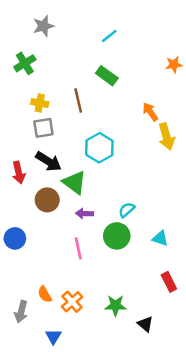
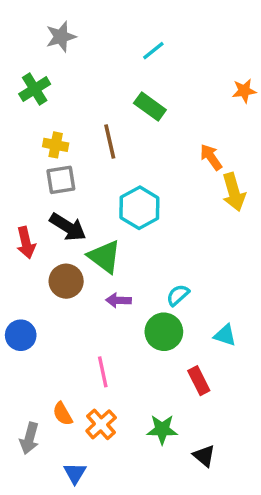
pink line: (78, 248) -> (103, 372), moved
red rectangle: (169, 282) -> (199, 381), moved

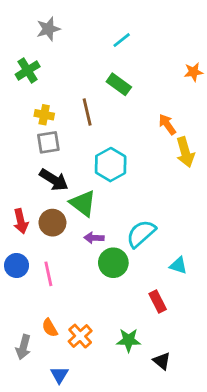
red arrow: (26, 243) -> (21, 221), moved
cyan semicircle: (178, 295) -> (141, 234), size x1.6
green circle: (164, 332) -> (113, 263), moved
pink line: (103, 372) -> (48, 274), moved

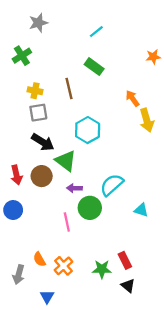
pink line: (48, 274) -> (67, 222), moved
red rectangle: (158, 301) -> (125, 260), moved

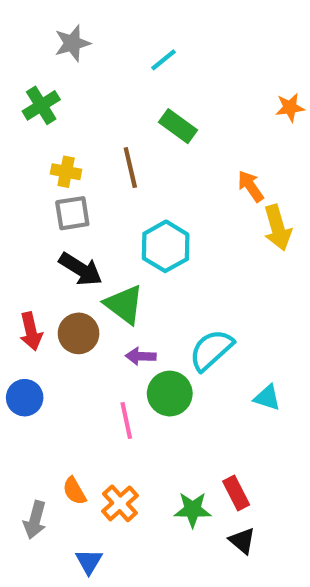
cyan line: (96, 32) -> (164, 60), moved

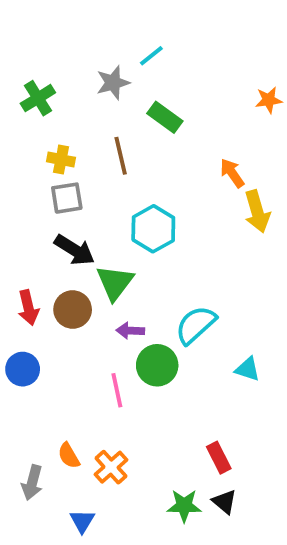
gray star: (72, 43) -> (113, 83), moved
green triangle: (124, 304) -> (115, 283), turned 30
green star: (193, 510) -> (184, 506), moved

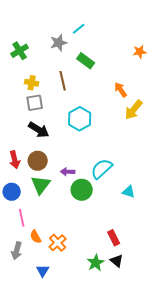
yellow arrow: (257, 211) -> (134, 110), turned 55
green triangle: (115, 283) -> (41, 185), moved
pink line: (117, 390) -> (22, 218), moved
green star: (184, 506) -> (96, 263), turned -30

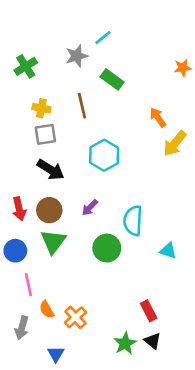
cyan semicircle: (102, 169) -> (133, 221), turned -45
purple arrow: (68, 172) -> (90, 208), moved, turned -48

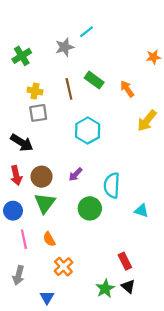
green rectangle: (112, 79) -> (94, 80), moved
orange arrow: (158, 117) -> (127, 89), moved
black arrow: (51, 170) -> (22, 143), moved
orange semicircle: (47, 310) -> (49, 239), moved

